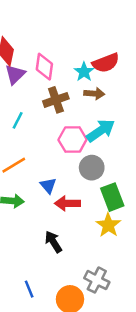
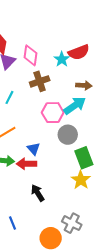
brown arrow: (94, 94) -> (84, 85), moved
red arrow: (67, 203) -> (27, 164), moved
blue line: (29, 289) -> (12, 223), moved

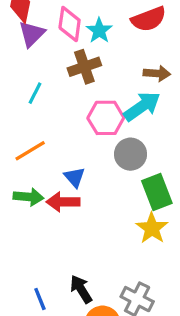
cyan star: (62, 59) -> (99, 31), moved
black arrow: (38, 193) -> (81, 289), moved

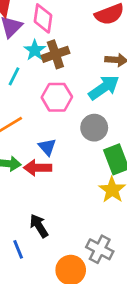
cyan star: (99, 31) -> (35, 50), moved
pink hexagon: (106, 118) -> (57, 97), moved
black arrow: (81, 289) -> (39, 226), moved

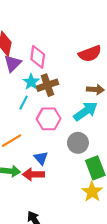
cyan line: (14, 76) -> (24, 103), moved

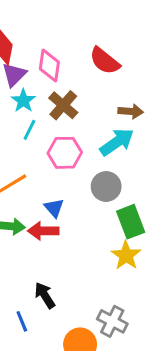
red semicircle: (90, 54) -> (105, 61), moved, turned 60
cyan star: (31, 82) -> (23, 101), moved
brown cross: (47, 85) -> (63, 105), turned -30

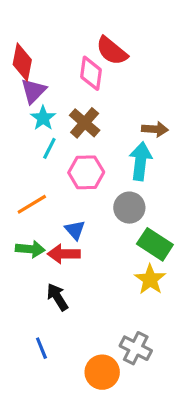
red semicircle: (105, 61) -> (112, 51), moved
pink diamond: (49, 65) -> (91, 73), moved
cyan arrow: (117, 142) -> (141, 161), turned -48
green rectangle: (131, 222) -> (155, 244), turned -36
black arrow: (45, 295) -> (57, 297), moved

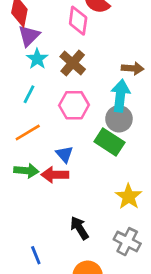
cyan line: (49, 148) -> (29, 94), moved
gray circle: (129, 208) -> (119, 119), moved
green rectangle: (155, 244) -> (109, 142), moved
black arrow: (57, 297) -> (79, 228), moved
gray cross: (136, 348) -> (127, 242), moved

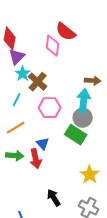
brown cross: (73, 63) -> (38, 82), moved
red arrow: (55, 175) -> (36, 159), turned -102

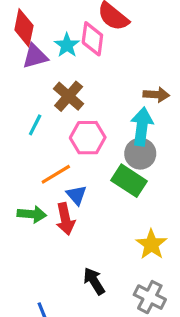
purple triangle: (17, 57) -> (35, 56), turned 30
cyan star: (23, 74) -> (67, 45), moved
orange line: (16, 128) -> (56, 174), moved

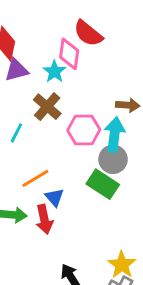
cyan star: (67, 45) -> (54, 71), moved
pink hexagon: (88, 138) -> (84, 130), moved
yellow star: (151, 244) -> (122, 265), moved

